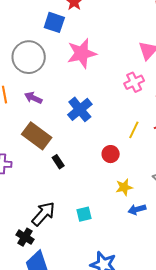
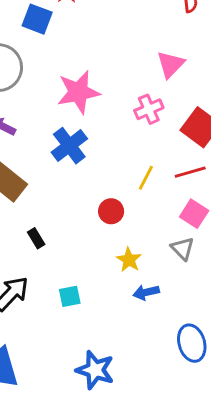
pink star: (82, 53) -> (78, 92), moved
black rectangle: (58, 162) -> (36, 238), moved
yellow star: (124, 187) -> (129, 260), turned -30

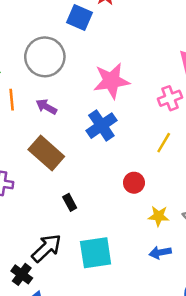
yellow line: (146, 178) -> (164, 143), moved
yellow star: (129, 260) -> (159, 216), moved, turned -30
cyan square: (70, 296) -> (96, 253), size x1.8

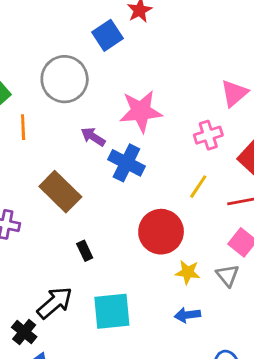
blue square: (80, 18) -> (107, 35), turned 30
purple arrow: (46, 107) -> (93, 137), moved
blue cross: (101, 126) -> (126, 163), turned -32
red circle: (134, 183) -> (161, 232), size x1.8

